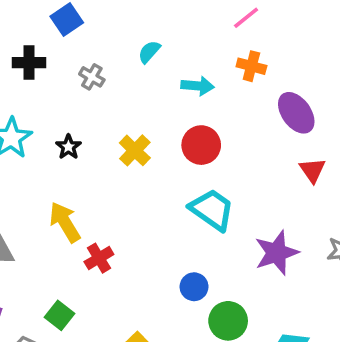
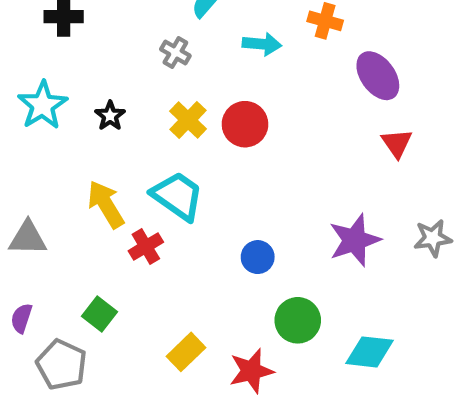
gray cross: (92, 77) -> (175, 52), moved
red circle: (201, 145) -> (245, 124), moved
cyan trapezoid: (212, 210) -> (178, 196), moved
blue circle: (194, 287) -> (258, 257), moved

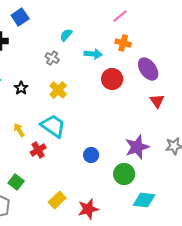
red circle: (245, 124) -> (112, 79), moved
yellow arrow: (106, 204) -> (19, 130), size x0.6
green circle: (298, 320) -> (124, 174), moved

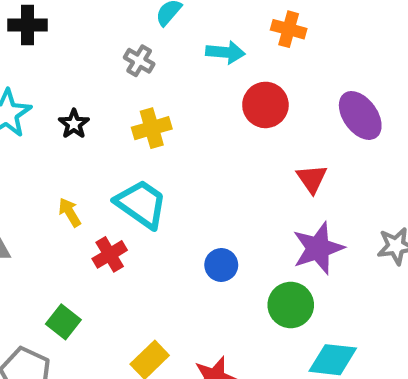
purple ellipse: (148, 69) -> (360, 115), moved
yellow cross: (58, 90) -> (152, 128), turned 30
red triangle: (157, 101) -> (312, 179), moved

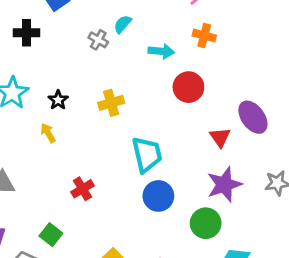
gray cross: (139, 61) -> (98, 40), moved
purple ellipse: (360, 115) -> (253, 117), moved
cyan trapezoid: (141, 204) -> (147, 154), moved, turned 42
yellow arrow: (70, 212) -> (48, 133), moved
blue circle: (221, 265) -> (158, 196), size x1.4

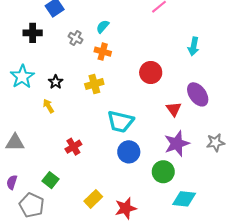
orange cross: (204, 36) -> (103, 52), moved
gray cross: (98, 40) -> (75, 38), moved
cyan arrow: (161, 51) -> (194, 46), moved, turned 96
cyan trapezoid: (147, 154) -> (120, 122), turned 116

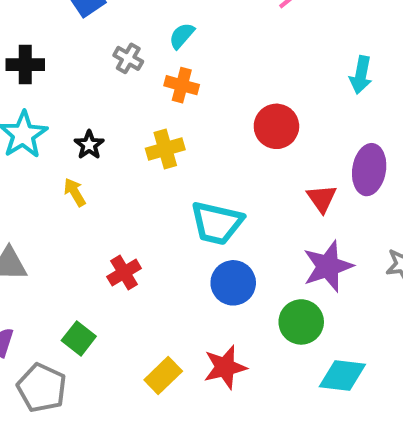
black cross: (33, 33) -> (25, 65), moved
purple ellipse: (198, 94) -> (369, 170), turned 45
red star: (126, 208) -> (225, 367), moved

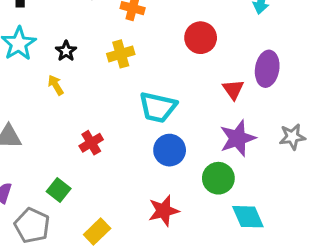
yellow rectangle: (163, 375) -> (97, 231), moved
cyan diamond: (342, 375) -> (248, 217), turned 60

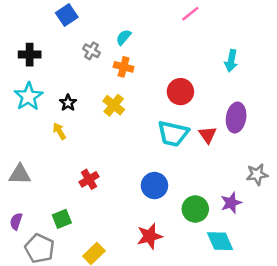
yellow cross: (121, 54) -> (114, 105), turned -35
cyan trapezoid: (158, 107) -> (173, 134), moved
purple star: (238, 138) -> (231, 203), moved, size x0.7
green square: (59, 190) -> (62, 219), turned 30

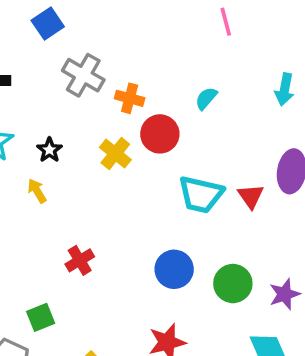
pink line: (190, 14) -> (226, 22), turned -66
cyan semicircle: (124, 37) -> (206, 98), moved
gray cross: (91, 51) -> (83, 75), size x1.6
red circle: (180, 92) -> (160, 134), moved
green circle: (195, 209) -> (233, 284), moved

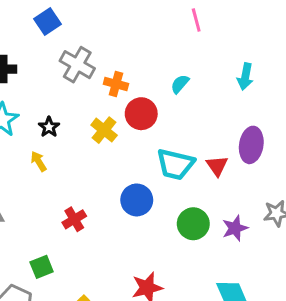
blue circle: (174, 269) -> (137, 200), moved
green circle: (233, 284) -> (193, 224), moved
purple star: (285, 294) -> (235, 228), moved

